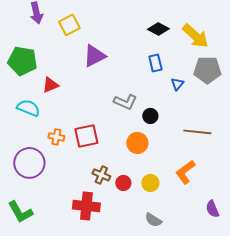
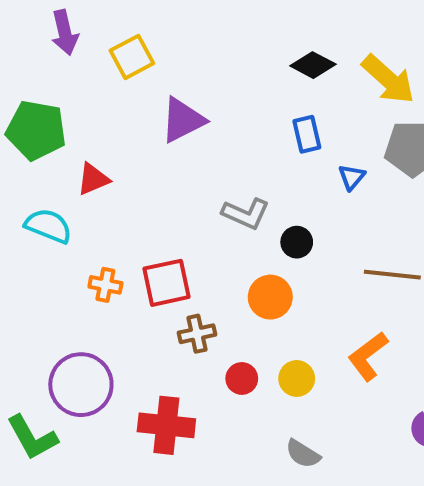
purple circle: (29, 163) -> (81, 385), moved
brown cross: (101, 175) -> (197, 334), moved, turned -36

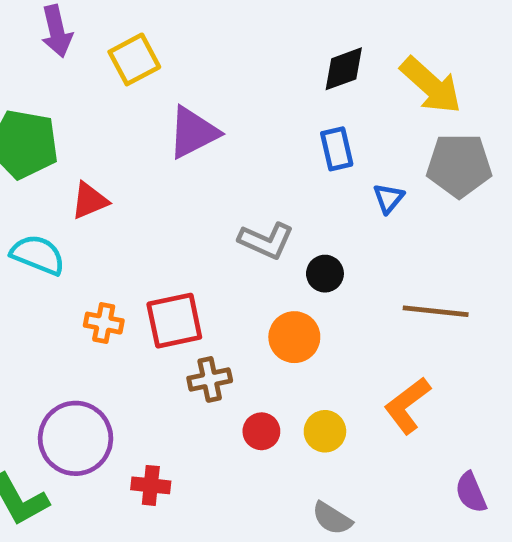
black diamond: (313, 65) -> (344, 69), turned -48
red cross: (166, 425) -> (151, 485), moved, size x0.6

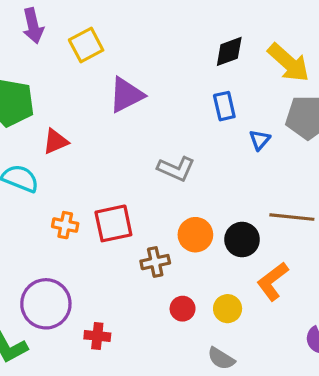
black circle: (325, 274) -> (242, 240), moved, size x1.4
brown cross: (210, 379) -> (155, 262), moved
red circle: (261, 431) -> (183, 309), moved
yellow circle: (325, 431) -> (228, 309), moved

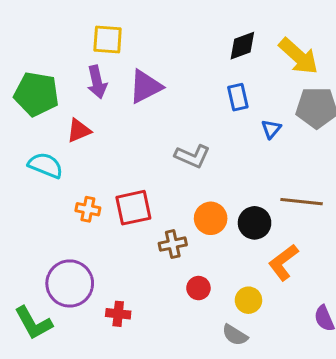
purple arrow: (33, 26) -> (97, 82), moved
yellow square: (86, 45) -> (108, 40), turned 32
yellow circle: (228, 309) -> (248, 300), moved

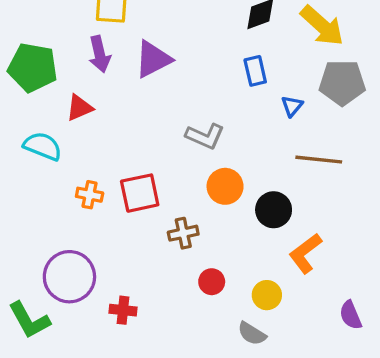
brown line: (302, 202) -> (319, 160), moved
orange circle: (211, 218) -> (225, 186), moved

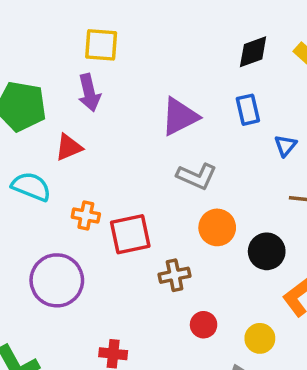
purple triangle: (153, 59) -> (180, 117), moved
orange cross: (90, 195) -> (86, 216), moved
purple circle: (69, 277) -> (57, 280), moved

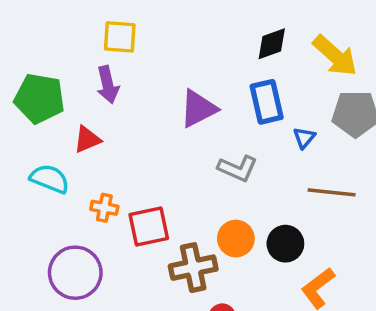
blue rectangle: (248, 110) -> (267, 102), size x1.4
gray L-shape: (197, 176) -> (238, 168), moved
orange circle: (217, 227) -> (236, 239), moved
brown cross: (175, 275) -> (193, 268), size x1.5

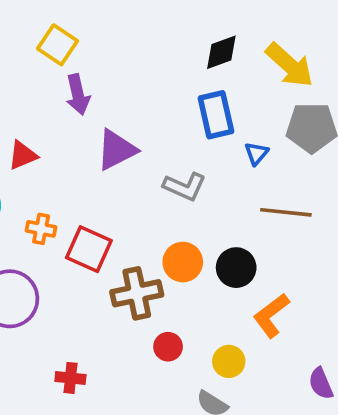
yellow square: (120, 37) -> (58, 45), turned 30
purple arrow: (108, 85) -> (78, 95), moved
purple triangle: (198, 109) -> (117, 150), moved
red square: (149, 227) -> (89, 249), turned 36

